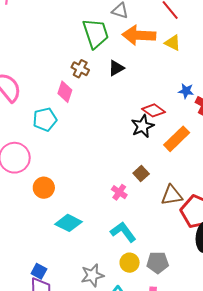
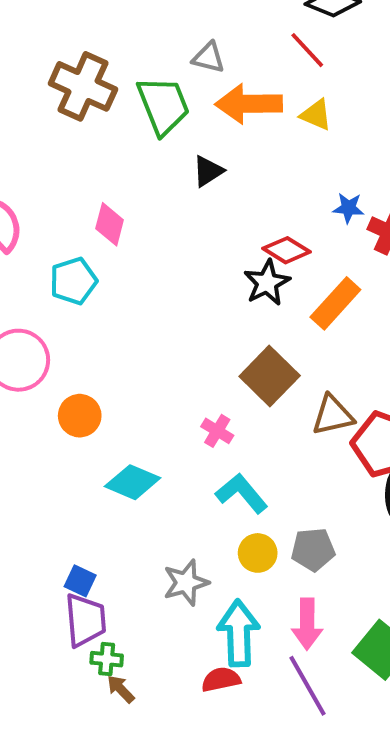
brown cross: (80, 69) -> (83, 86), moved, size x1.8
brown square: (141, 174) -> (270, 376), size x1.8
pink cross: (119, 192) -> (217, 431), moved

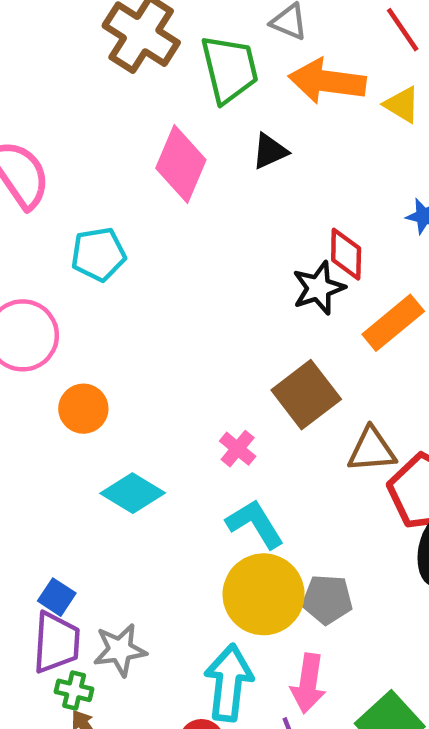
pink diamond: (110, 224) -> (181, 164), moved, size x1.5
red diamond: (286, 250) -> (346, 254), turned 51
yellow circle: (258, 553) -> (264, 594), size x1.8
gray star: (186, 583) -> (120, 650), moved

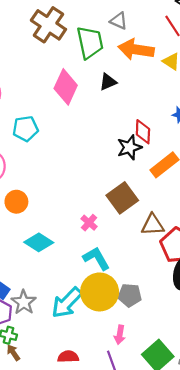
gray star: (120, 650) -> (24, 302), moved, turned -30
cyan arrow: (229, 683) -> (67, 303), moved, turned -144
pink arrow: (308, 683) -> (120, 335), size x0.7

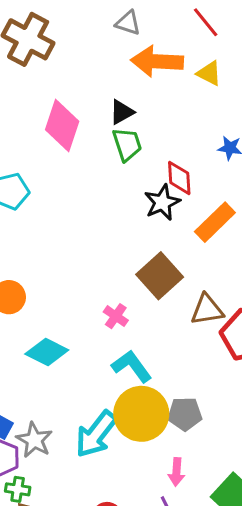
green trapezoid: (90, 42) -> (127, 144), moved, size x0.7

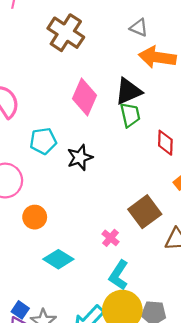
black triangle: (122, 112) -> (128, 91), size x1.5
black star: (162, 202) -> (80, 158), moved
cyan L-shape: (132, 366) -> (119, 275), turned -116

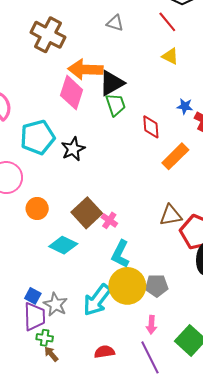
orange arrow: (157, 57) -> (85, 69), moved
cyan pentagon: (43, 141) -> (38, 137), size x1.4
brown square: (145, 212) -> (87, 213), moved

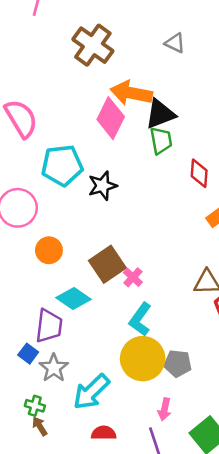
cyan arrow: (97, 300) -> (91, 392), moved
purple trapezoid: (34, 317) -> (49, 326), moved

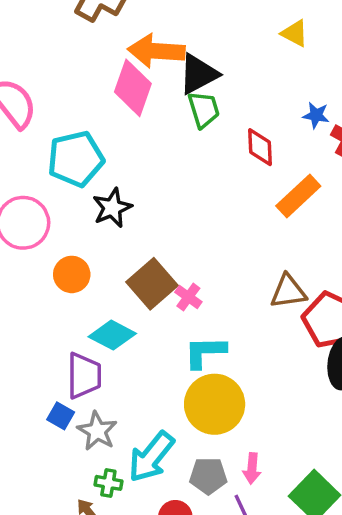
black star: (102, 186) -> (112, 208), moved
cyan L-shape: (140, 319) -> (205, 352), turned 60
gray pentagon: (178, 363) -> (208, 476), moved
green cross: (35, 406) -> (108, 483), moved

